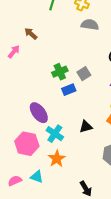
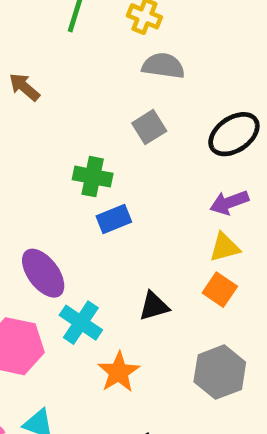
green cross: (60, 72) -> (93, 177), turned 35
gray square: (84, 74) -> (149, 127), moved
orange star: (57, 159) -> (119, 372), moved

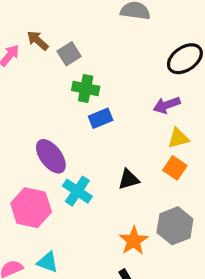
brown arrow: (24, 87) -> (38, 41), moved
gray square: (149, 127) -> (69, 54), moved
purple arrow: (229, 202) -> (167, 105), moved
orange star: (119, 372) -> (134, 241), moved

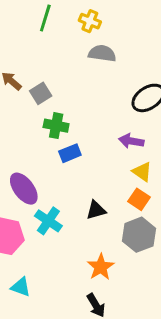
purple arrow: (167, 105) -> (131, 141), turned 30
yellow triangle: (178, 138) -> (142, 172), turned 50
gray hexagon: (175, 226) -> (139, 235), moved

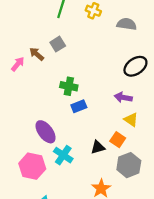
gray semicircle: (102, 53) -> (127, 24), moved
gray square: (41, 93) -> (58, 44), moved
orange square: (139, 199) -> (118, 140), moved

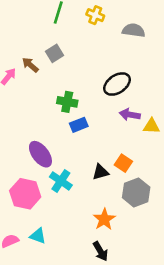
black ellipse: (135, 66) -> (117, 84), moved
yellow triangle: (131, 120) -> (151, 126), moved, turned -32

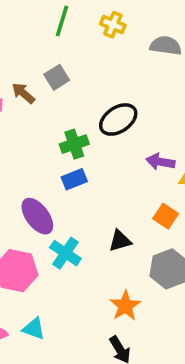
black ellipse: (117, 84) -> (118, 120), moved
green cross: (67, 102) -> (74, 144), turned -30
blue rectangle: (79, 125) -> (74, 179), moved
orange square: (123, 163) -> (166, 216), moved

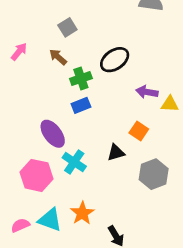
brown arrow: (23, 93) -> (58, 57), moved
orange square: (166, 216) -> (139, 131), moved
orange star: (125, 306) -> (82, 213), moved
cyan triangle: (34, 329) -> (50, 220), size x1.4

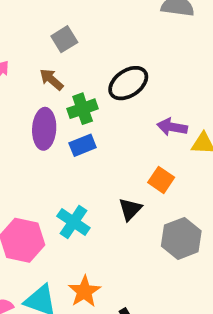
purple ellipse: (53, 134) -> (44, 129), moved, turned 40
black triangle: (116, 153) -> (130, 209), turned -30

